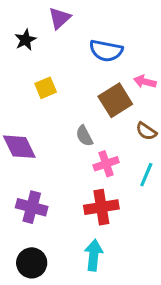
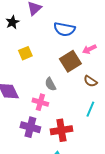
pink arrow: (145, 82) -> (89, 49), turned -40
pink cross: (106, 164) -> (40, 102), moved, turned 35
purple cross: (32, 207) -> (30, 127), moved

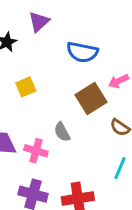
pink cross: (40, 102) -> (36, 151), moved

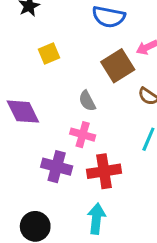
pink cross: (36, 151) -> (83, 135), moved

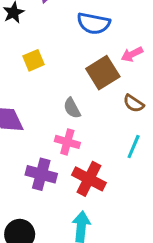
red cross: (104, 171) -> (89, 179), turned 36

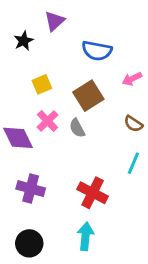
brown square: (103, 73) -> (88, 96), moved
pink cross: (67, 142) -> (48, 121), moved, turned 30
purple cross: (41, 174) -> (31, 189), moved

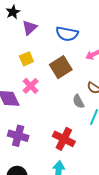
purple triangle: (55, 21) -> (30, 28), moved
black star: (24, 41) -> (13, 12), moved
gray semicircle: (77, 128) -> (78, 101), moved

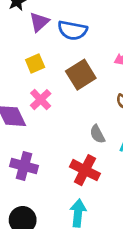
blue semicircle: (67, 34) -> (72, 30), moved
gray semicircle: (78, 101) -> (97, 134), moved

